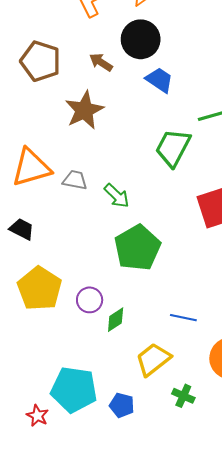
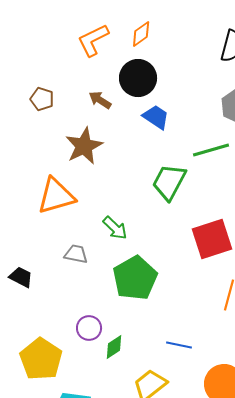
brown pentagon: (41, 61) -> (42, 99), size x0.6
orange triangle: (31, 168) -> (56, 196), moved
gray trapezoid: (75, 180) -> (76, 254), moved
black trapezoid: (22, 229) -> (21, 277), moved
yellow pentagon: (39, 288) -> (41, 359), moved

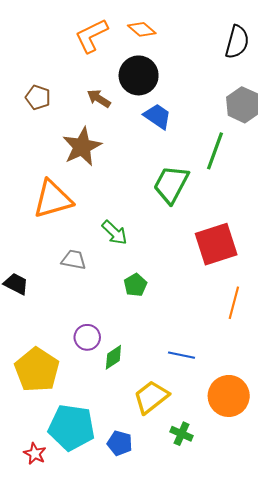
orange diamond: (141, 34) -> (142, 29), turned 76
green line: (211, 150) -> (215, 151), turned -54
green pentagon: (135, 278) -> (135, 285), size x0.5

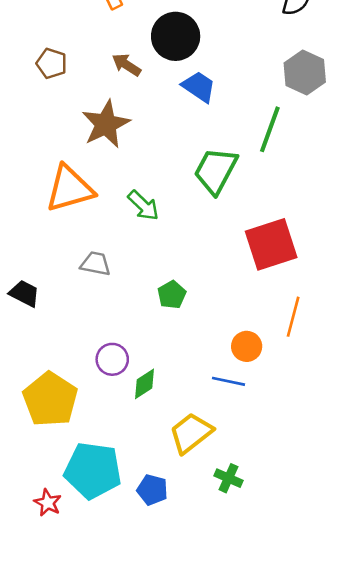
green arrow: (114, 233) -> (143, 206), moved
orange circle: (229, 396) -> (247, 346), moved, size x0.6

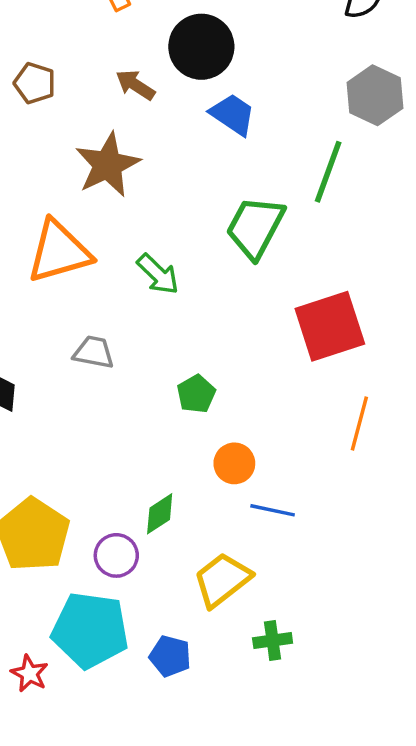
orange circle: (247, 346) -> (234, 463), moved
purple circle: (112, 359) -> (116, 555), moved
green cross: (229, 478) -> (273, 641), turned -32

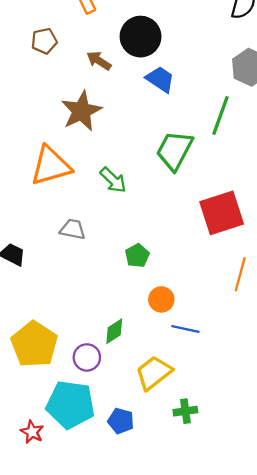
brown pentagon: (35, 83) -> (44, 41), moved, turned -30

